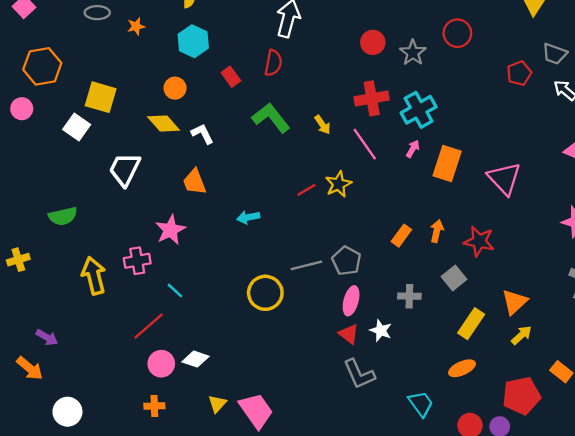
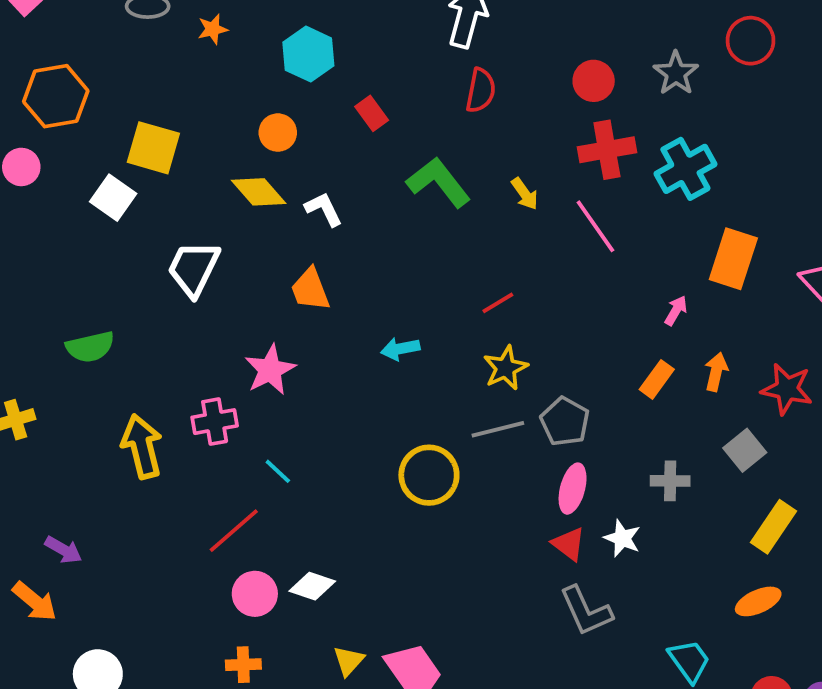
red circle: (373, 42) -> (594, 81), moved
red semicircle: (273, 63) -> (481, 90), moved
pink arrow: (413, 149) -> (676, 311), moved
yellow star: (338, 184) -> (506, 368), moved

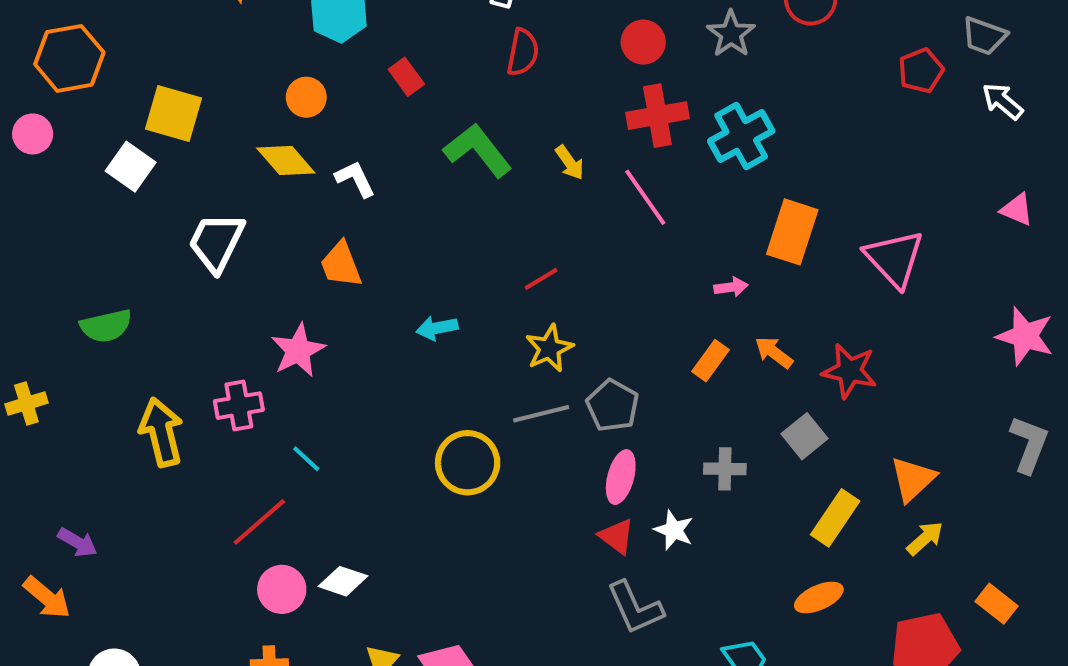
pink arrow: (676, 311) -> (731, 287), turned 52
orange arrow: (716, 372) -> (774, 352), turned -66

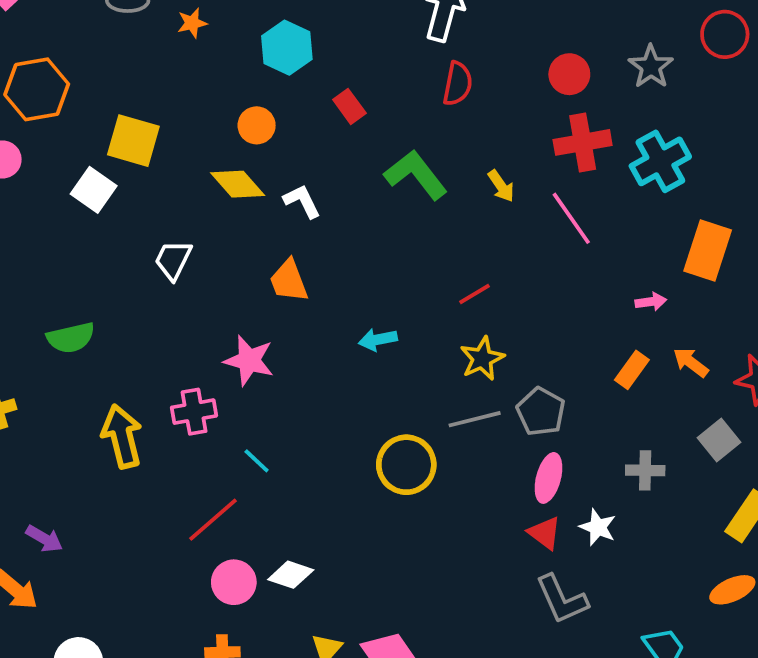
white trapezoid: (216, 242) -> (173, 260), size x0.7
pink star: (298, 350) -> (249, 360), turned -30

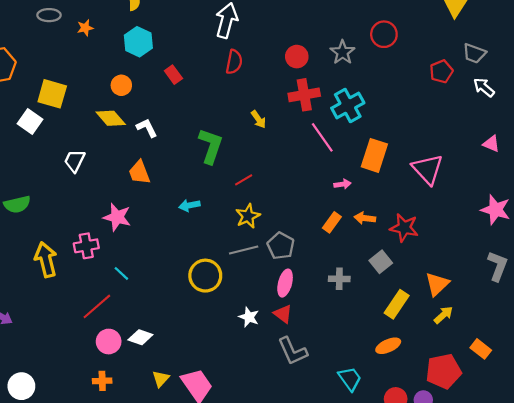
green L-shape: (416, 175) -> (211, 146), moved, turned 57
pink line: (571, 218) -> (322, 137), moved
orange arrow: (691, 362) -> (365, 218), turned -30
white star: (598, 527) -> (249, 317), moved

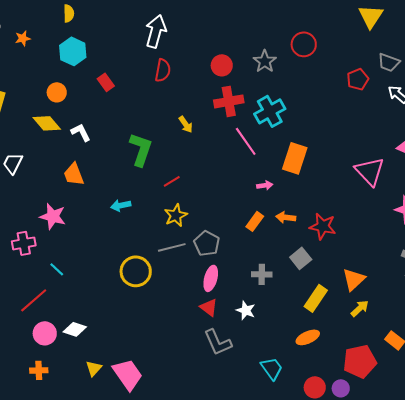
pink triangle: (428, 169) -> (370, 171), moved
white star: (249, 317) -> (246, 310), moved

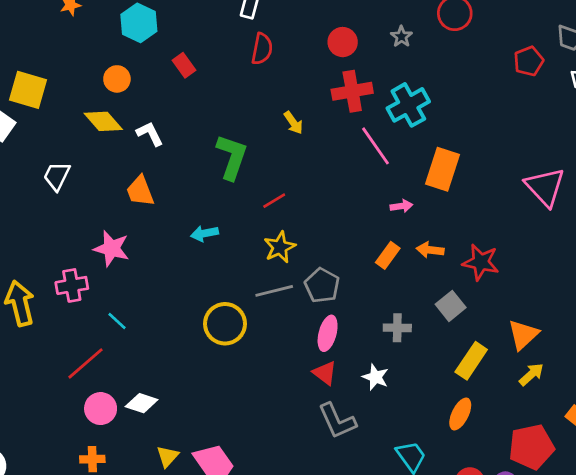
gray star: (265, 61) -> (401, 37), size x0.7
orange ellipse: (308, 337) -> (460, 414), turned -40

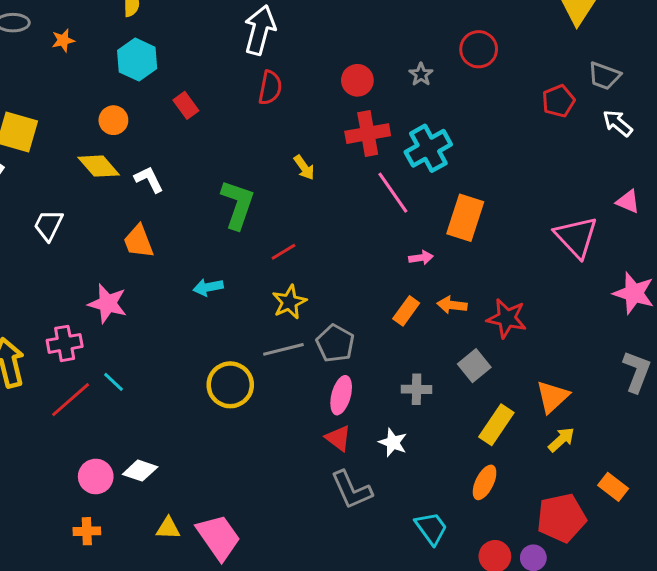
red line: (86, 363) -> (71, 400), moved
yellow triangle: (168, 456) -> (168, 528), turned 50

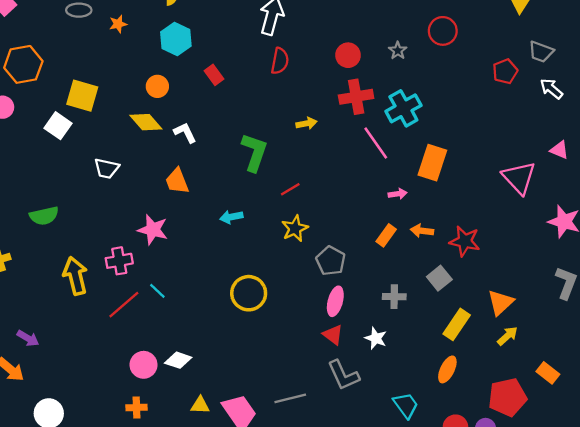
yellow arrow: (304, 168) -> (306, 123), turned -66
white trapezoid: (48, 225) -> (107, 168), turned -104
gray line: (283, 349) -> (290, 398), moved

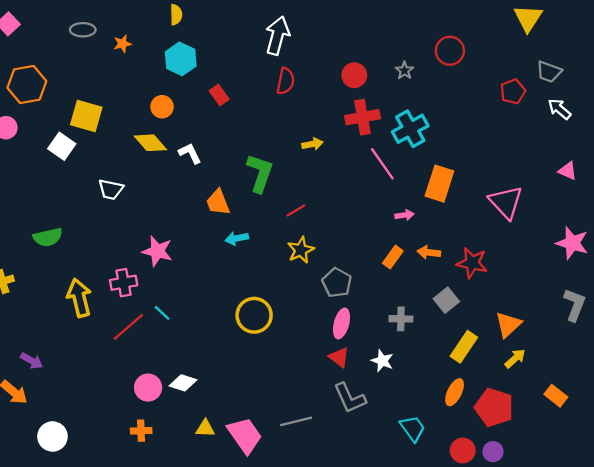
pink triangle: (519, 178) -> (506, 202), moved
orange trapezoid: (177, 181) -> (218, 202), moved
red pentagon: (507, 397) -> (494, 407), moved, turned 30

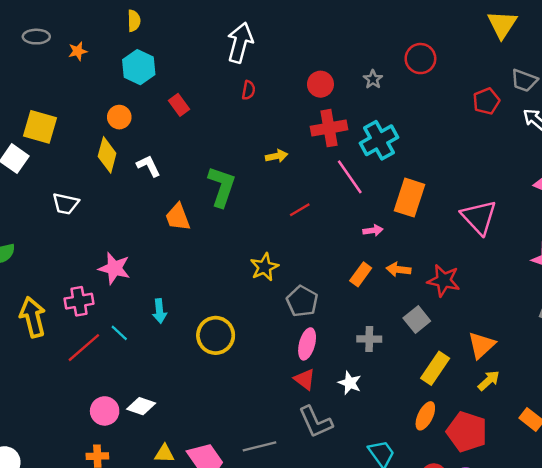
red semicircle: (286, 81) -> (249, 90), size x0.7
yellow diamond: (150, 143) -> (107, 155), turned 56
red line: (296, 210) -> (300, 210), moved
cyan arrow: (237, 238) -> (159, 311), moved, turned -85

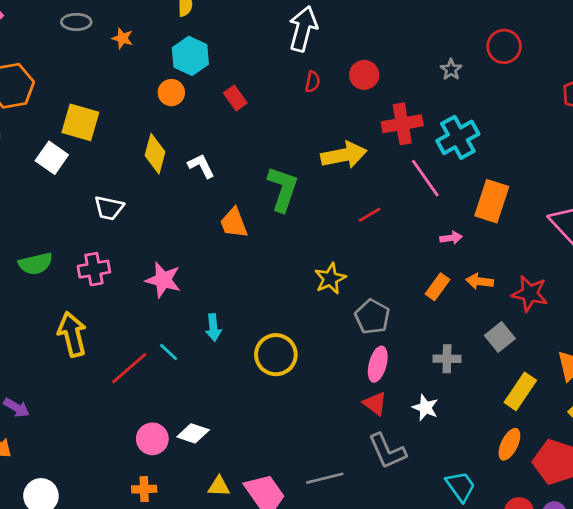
orange star: (78, 51) -> (122, 38), turned 30
red circle: (320, 84) -> (364, 75), moved
orange circle: (119, 117) -> (171, 93), moved
yellow arrow: (277, 156) -> (344, 155), size x1.8
pink cross: (79, 301) -> (94, 269), moved

